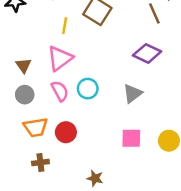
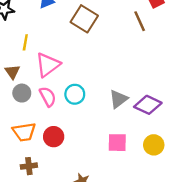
yellow line: (65, 26) -> (25, 42), moved
purple diamond: (147, 53) -> (148, 105), moved
gray circle: (25, 95) -> (22, 93), moved

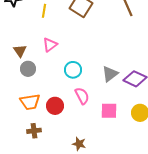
yellow line: (25, 42) -> (44, 11), moved
pink triangle: (48, 65) -> (50, 45), size x0.7
pink semicircle: (48, 97) -> (82, 96), moved

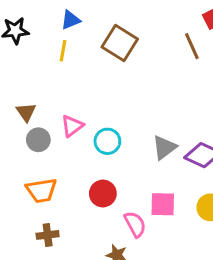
pink triangle: (50, 45) -> (72, 126), moved
pink semicircle: (82, 96) -> (135, 224), moved
red circle: (55, 106) -> (103, 194), moved

